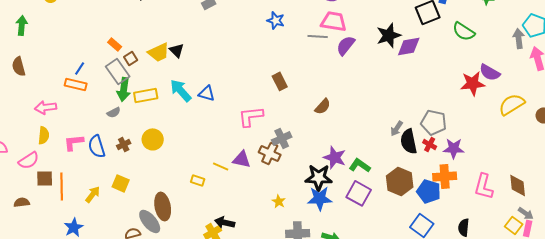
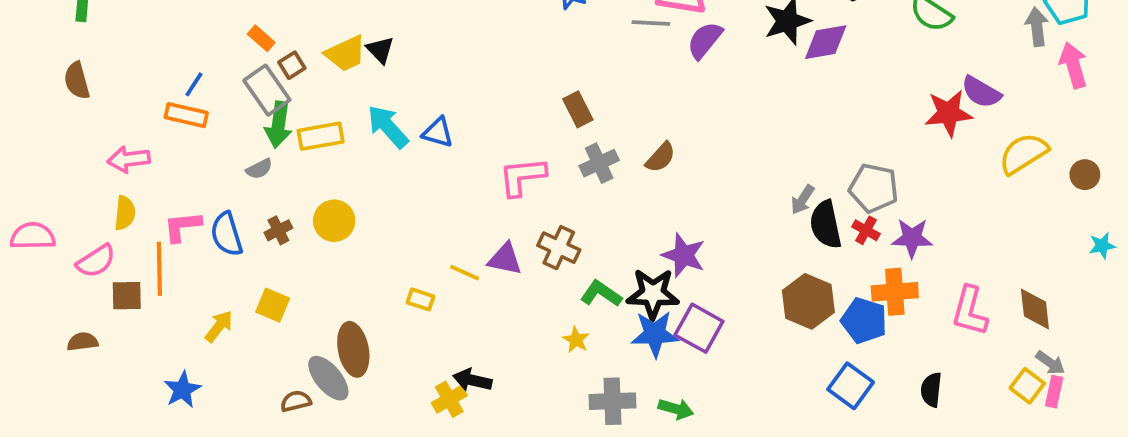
gray cross: (282, 138) -> (599, 163), moved
green L-shape: (360, 165) -> (601, 294), moved
orange line: (62, 186) -> (159, 269), moved
purple square: (359, 193) -> (699, 328), moved

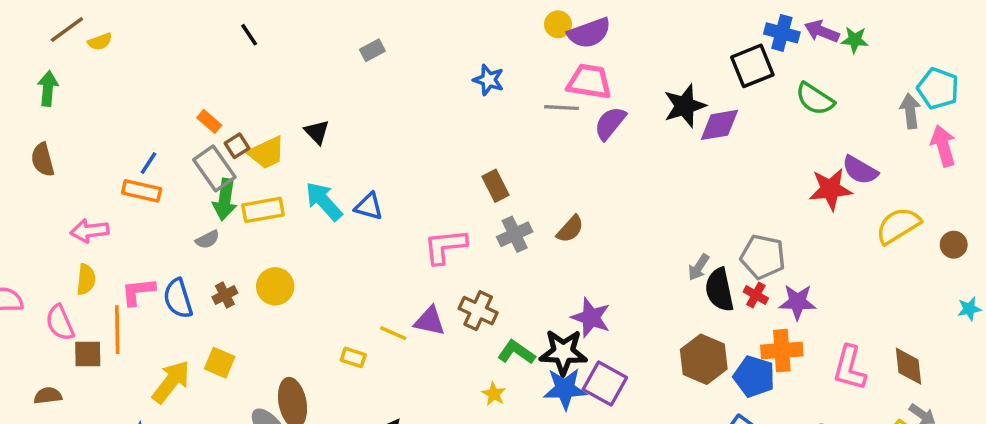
yellow trapezoid: (346, 54) -> (266, 153), moved
pink semicircle: (96, 261) -> (60, 323), turned 99
yellow arrow: (219, 326) -> (171, 382), size x1.5

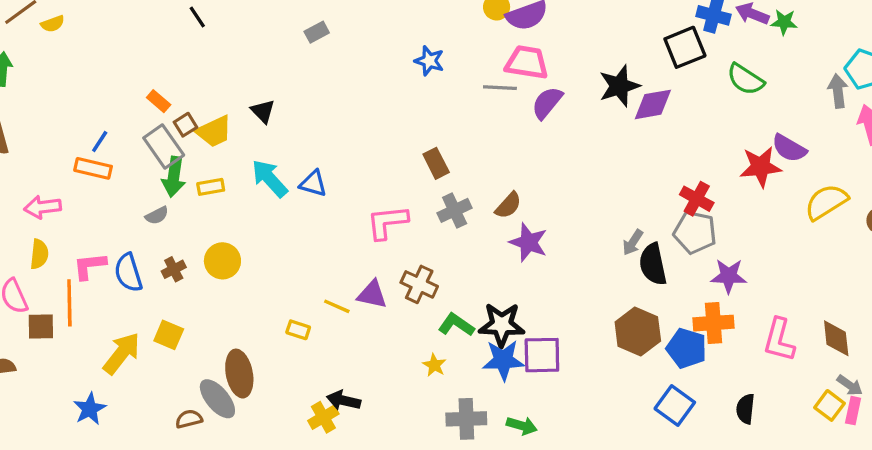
yellow rectangle: (263, 210) -> (211, 187), size x0.7
red cross: (756, 295) -> (697, 199), moved, size x1.4
purple star: (591, 318) -> (529, 242), moved
purple square: (605, 383) -> (542, 355), turned -30

